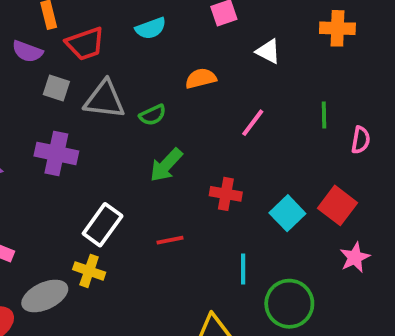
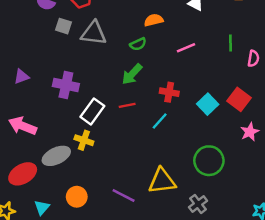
green semicircle: (153, 115) -> (138, 44), moved
pink line: (253, 123) -> (186, 48), turned 30
purple cross: (56, 153) -> (66, 85), moved
red line: (170, 240) -> (127, 105), moved
cyan line: (243, 269) -> (160, 121), moved, turned 42

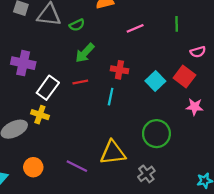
green semicircle: (138, 44) -> (77, 25), moved
pink semicircle: (253, 59) -> (198, 52), moved, turned 64
cyan line: (160, 121) -> (111, 97), turned -30
pink star: (250, 132) -> (195, 107), turned 30

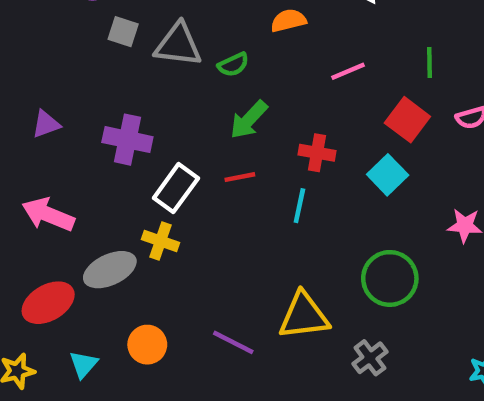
red square: (184, 76) -> (407, 120), moved

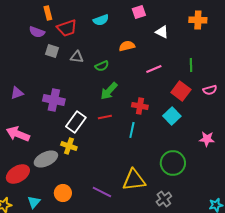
gray triangle: (178, 45) -> (77, 57), size x0.6

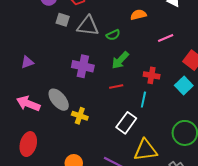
gray triangle: (77, 57) -> (88, 26), size x1.6
purple cross: (54, 100) -> (83, 66), moved
white rectangle: (76, 122) -> (126, 123), moved
gray ellipse: (46, 159) -> (59, 100), moved, turned 75
red ellipse: (18, 174) -> (28, 144), turned -45

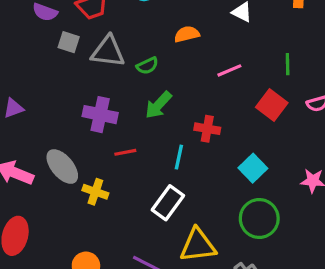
cyan square: (184, 85) -> (253, 168), moved
red line: (116, 86) -> (125, 152), moved
cyan line: (143, 100) -> (179, 157), moved

